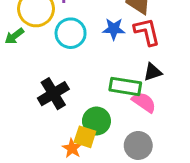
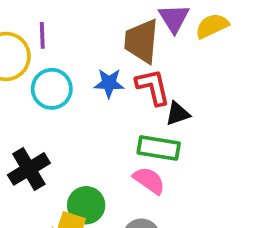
black triangle: (153, 72) -> (178, 114), moved
green rectangle: (125, 86) -> (159, 148), moved

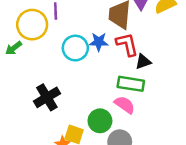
cyan circle: (52, 89) -> (75, 48), moved
green circle: (86, 205) -> (100, 121), moved

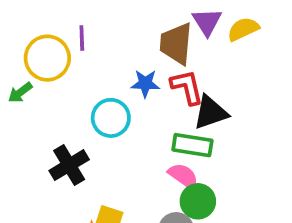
cyan circle: (75, 48) -> (111, 118), moved
black triangle: (143, 62) -> (211, 112), size x1.5
green circle: (100, 121) -> (198, 201), moved

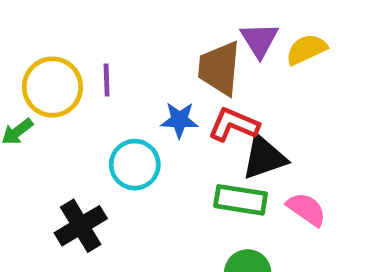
purple line: (82, 38) -> (107, 80), moved
red L-shape: (187, 87) -> (234, 125), turned -54
pink semicircle: (183, 176) -> (306, 209), moved

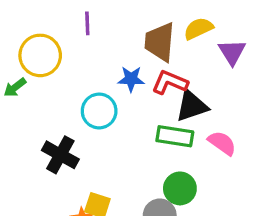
purple triangle: (259, 40) -> (232, 52), moved
yellow semicircle: (306, 49) -> (198, 29), moved
purple line: (107, 80) -> (87, 23), moved
black cross: (81, 226) -> (60, 155), turned -30

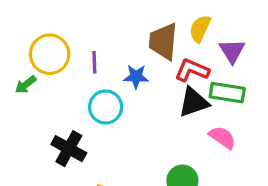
purple line: (87, 23) -> (94, 62), moved
yellow semicircle: (198, 29) -> (200, 29), turned -40
red L-shape: (170, 82) -> (192, 70), moved
green rectangle: (175, 136) -> (227, 93), moved

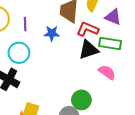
purple triangle: (232, 51) -> (113, 17), turned -36
cyan circle: (106, 107) -> (19, 53), moved

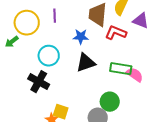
purple line: (25, 24) -> (55, 16), moved
green rectangle: (110, 44) -> (121, 69), moved
black triangle: (89, 50) -> (86, 63), moved

